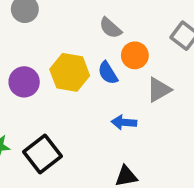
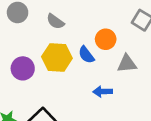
gray semicircle: (110, 28) -> (55, 21), moved
gray triangle: (159, 90) -> (127, 64), turned 30

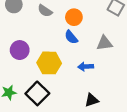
orange circle: (106, 39) -> (74, 17), moved
yellow hexagon: (57, 58) -> (49, 63), moved

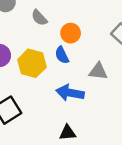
yellow hexagon: (49, 63) -> (32, 63), moved
blue arrow: (86, 67) -> (70, 93), size x1.5

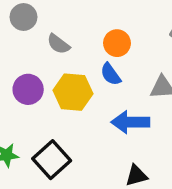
gray semicircle: (39, 18) -> (58, 44), moved

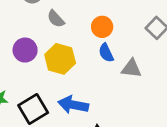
blue semicircle: (111, 74) -> (106, 53), moved
blue arrow: (130, 122) -> (73, 105), moved

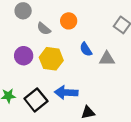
orange circle: (102, 27) -> (69, 21), moved

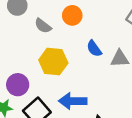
purple circle: (24, 56) -> (18, 85), moved

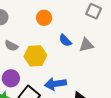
gray semicircle: (43, 26) -> (11, 46), moved

